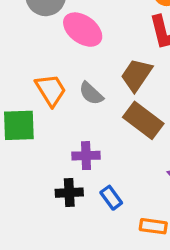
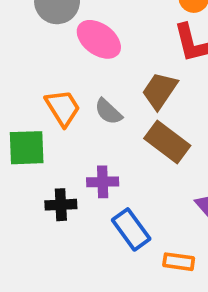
black cross: (69, 193) -> (61, 205), moved
blue rectangle: (111, 198) -> (131, 229), size x1.5

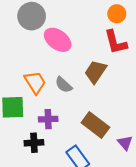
brown rectangle: (167, 142) -> (95, 125), moved
purple cross: (103, 182) -> (48, 119), moved

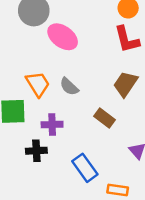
brown trapezoid: (95, 72) -> (125, 84), moved
brown rectangle: (95, 125) -> (105, 118), moved, size x0.7

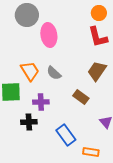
pink ellipse: (63, 37) -> (49, 35), turned 45

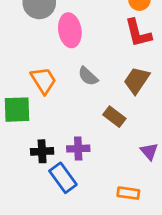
gray semicircle: (54, 73) -> (88, 76), moved
purple cross: (41, 102) -> (78, 149), moved
blue rectangle: (66, 135) -> (63, 178), moved

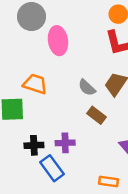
gray semicircle: (88, 76) -> (87, 88), moved
orange trapezoid: (43, 80) -> (35, 84), turned -40

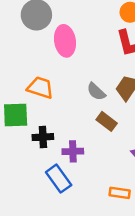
black cross: (34, 145) -> (43, 137), moved

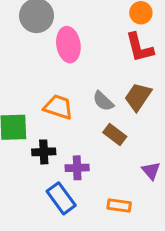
orange trapezoid: (40, 88) -> (58, 107), moved
orange rectangle: (120, 193) -> (119, 206), moved

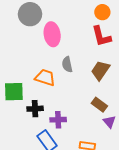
gray semicircle: (103, 101) -> (67, 64), moved, turned 35
brown rectangle: (115, 135) -> (99, 105), moved

